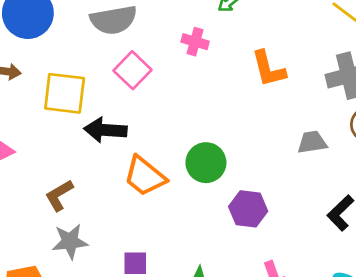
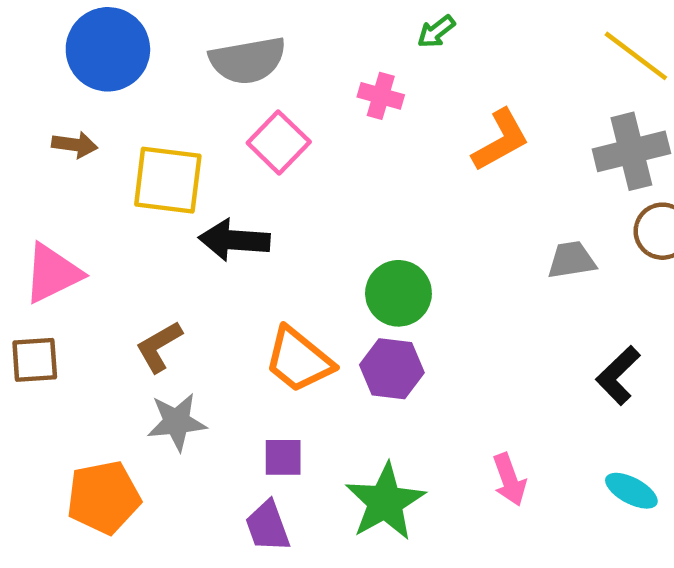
orange L-shape: (268, 69) -> (501, 140), turned -105
orange trapezoid: (145, 176) -> (299, 360), moved
purple hexagon: (248, 209) -> (392, 369), moved

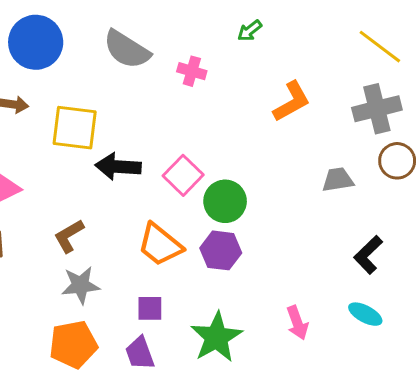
gray semicircle: (248, 60) -> (127, 49), turned 42
pink cross: (381, 96) -> (192, 71), moved
pink square: (279, 142) -> (183, 175), moved
cyan ellipse: (631, 491) -> (365, 314), moved
orange pentagon: (103, 497) -> (73, 344), moved

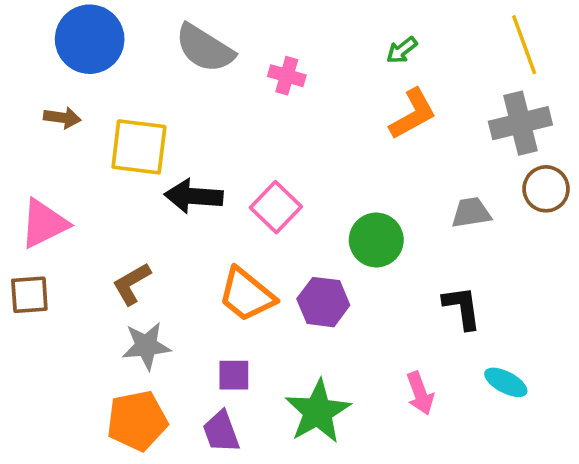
green arrow: (250, 31) -> (402, 50), moved
yellow line: (380, 47) -> (524, 45), turned 33
green circle: (225, 201) -> (376, 240), moved
black L-shape: (368, 255) -> (462, 308), moved, turned 126

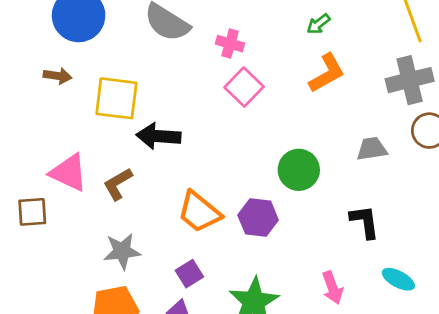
pink square: (276, 207) -> (244, 87), moved
pink triangle: (44, 224) -> (69, 173), moved, turned 51
brown L-shape: (132, 284) -> (118, 184), moved
purple square: (234, 375) -> (189, 274), turned -32

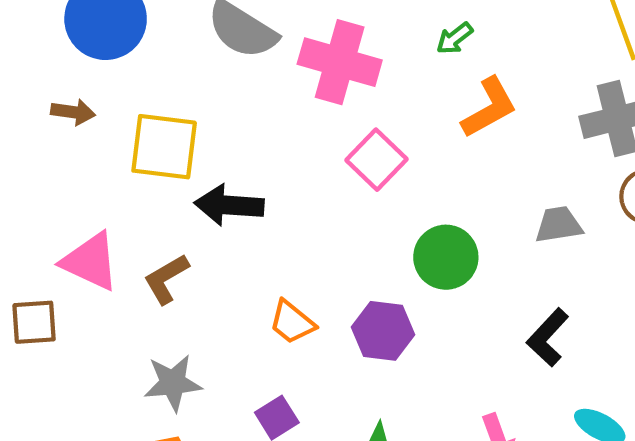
green arrow: (318, 24) -> (455, 38), moved
pink cross: (230, 44) -> (340, 62), size x1.8
pink square: (244, 87) -> (376, 160), moved
orange trapezoid: (199, 212) -> (292, 322), size x0.7
black L-shape: (365, 222) -> (548, 337), turned -129

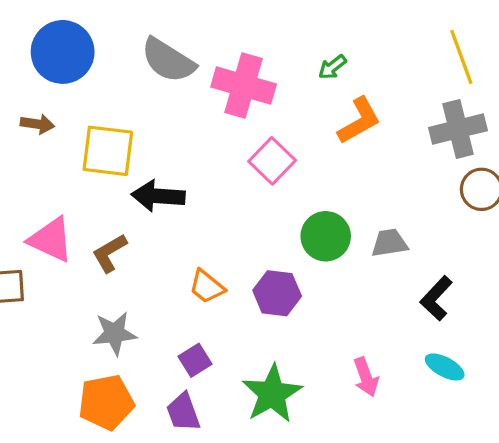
gray trapezoid: (559, 225) -> (389, 243), moved
black L-shape: (548, 337) -> (436, 298), moved

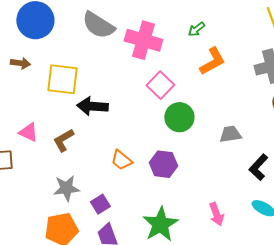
green circle: (326, 236) -> (179, 117), moved
pink triangle: (51, 240) -> (28, 132), size x0.7
purple square: (195, 360) -> (100, 204), moved

